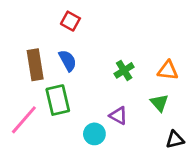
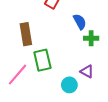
blue semicircle: (68, 61) -> (80, 22), moved
green cross: (124, 70) -> (91, 38), turned 32

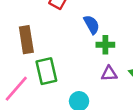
purple triangle: (87, 71) -> (109, 74), moved, turned -32

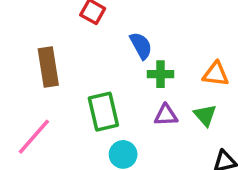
green rectangle: (46, 71) -> (103, 112), moved

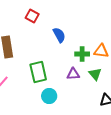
green cross: (161, 74) -> (82, 54), moved

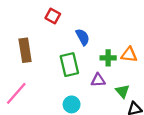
green rectangle: (38, 72) -> (69, 65), moved
green triangle: (95, 74) -> (122, 91), moved

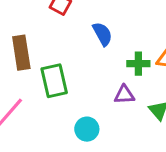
green rectangle: (69, 65) -> (54, 81), moved

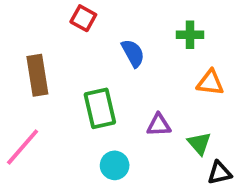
green cross: (138, 64) -> (190, 35), moved
green rectangle: (54, 81) -> (100, 108), moved

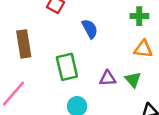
green cross: (190, 35) -> (139, 16), moved
green triangle: (199, 143) -> (133, 80), moved

